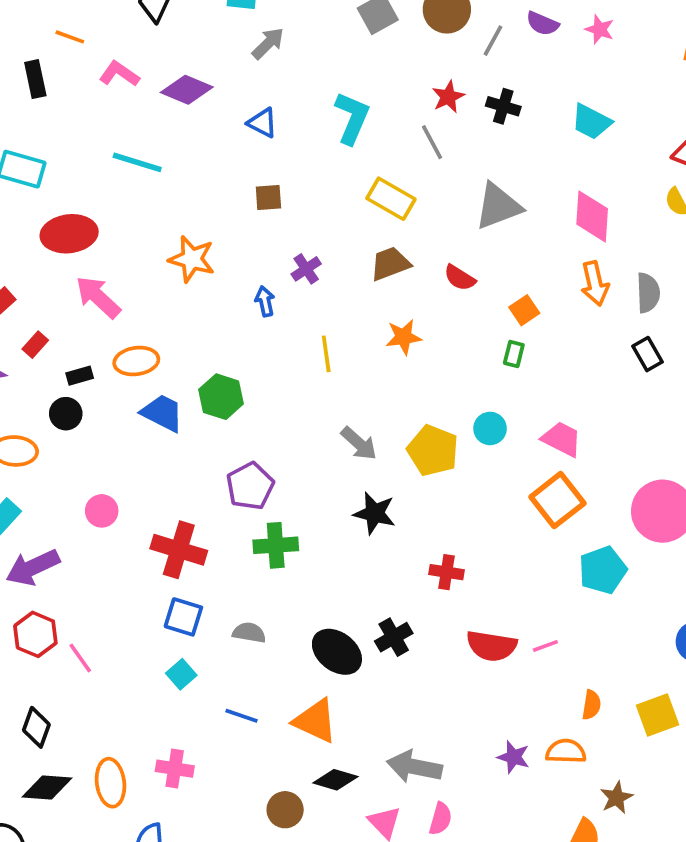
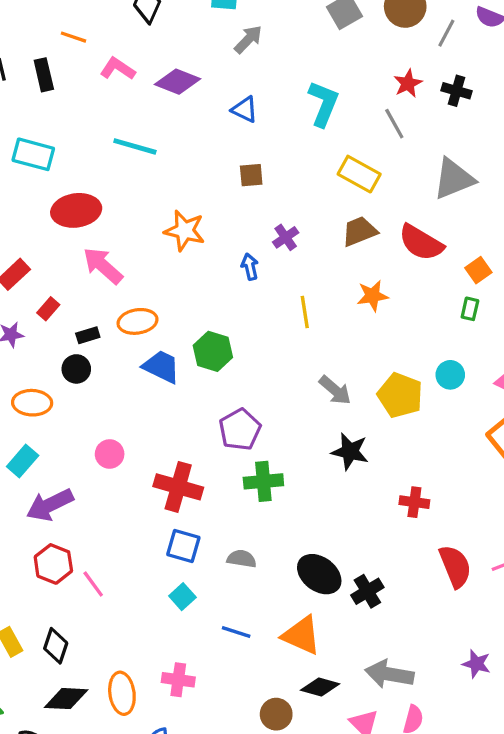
red semicircle: (460, 278) -> (421, 243), size x1.6
black cross: (394, 637) -> (367, 591), moved
red semicircle: (492, 646) -> (455, 566), turned -120

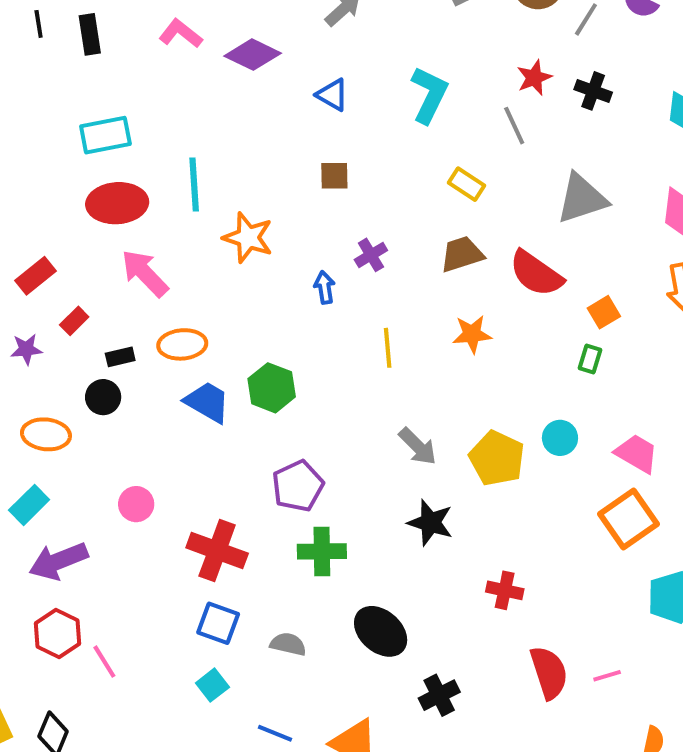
cyan line: (135, 146) -> (194, 185), moved, turned 66
cyan rectangle: (33, 154) -> (105, 135), moved, turned -30
yellow rectangle: (359, 174) -> (467, 184), size x0.7
black ellipse: (319, 574) -> (381, 631), moved

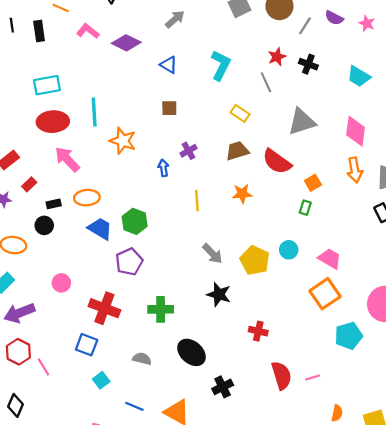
purple pentagon: (298, 486) -> (129, 262), moved
blue square: (218, 623) -> (87, 345), moved

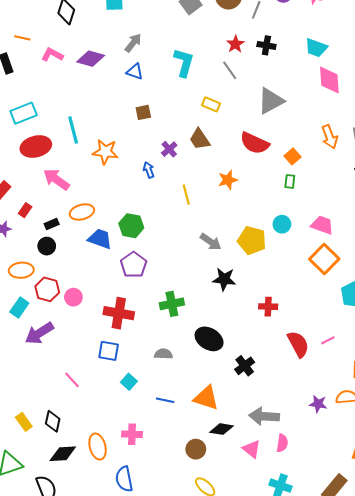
gray arrow: (175, 19) -> (133, 43), moved
pink diamond: (356, 131) -> (329, 80), moved
brown trapezoid: (237, 151) -> (200, 139), moved, turned -95
red hexagon: (18, 352) -> (47, 289), moved

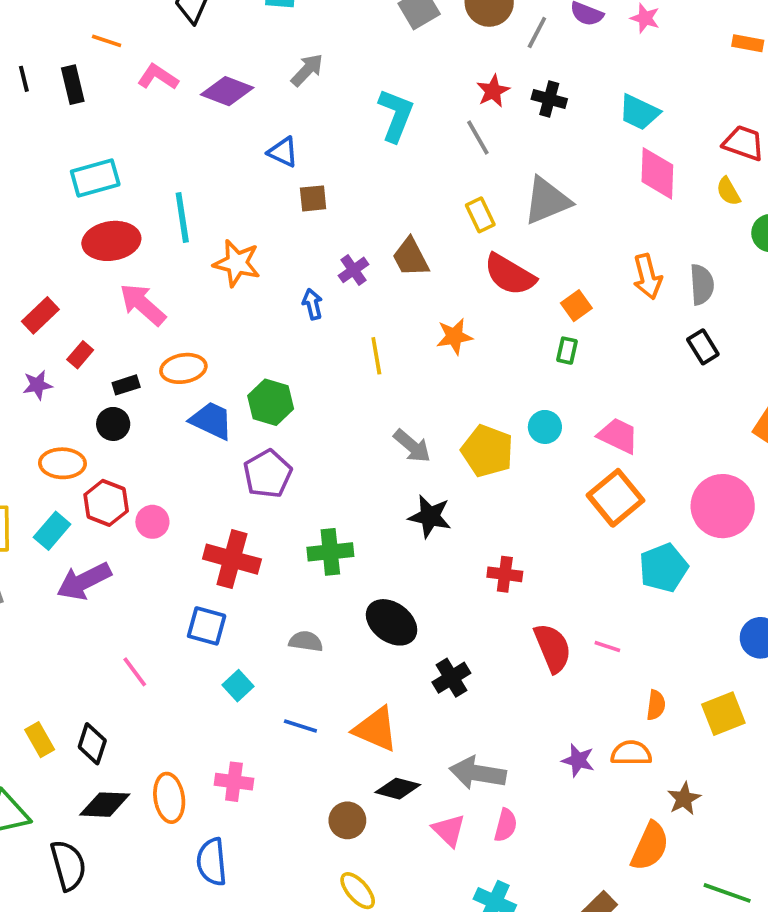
blue triangle: (135, 72) -> (283, 152), moved
yellow rectangle: (211, 104) -> (480, 215), moved, turned 36
pink line: (328, 340) -> (607, 646), turned 40

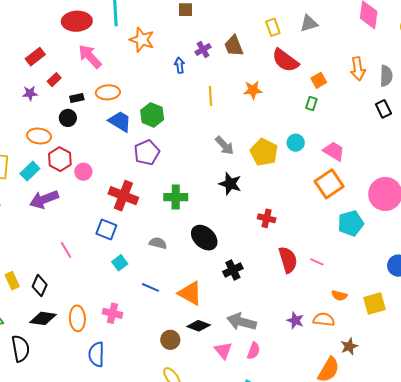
gray triangle: (547, 201) -> (309, 23), size x0.7
orange semicircle: (656, 705) -> (339, 295), turned 91

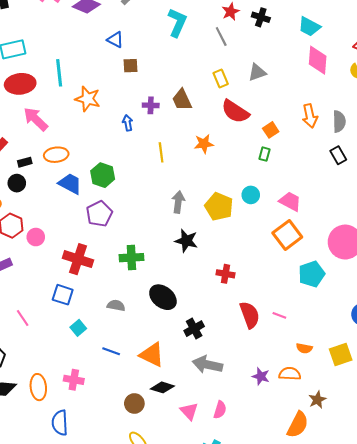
purple cross: (203, 50) -> (151, 105), turned 35
gray arrow: (225, 146) -> (178, 202), turned -125
gray arrow: (242, 322) -> (207, 365), moved

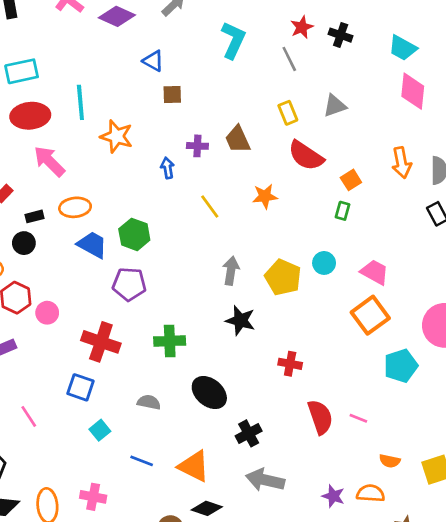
yellow line: (161, 152) -> (210, 207), turned -30
purple pentagon: (99, 214) -> (129, 284), turned 30

